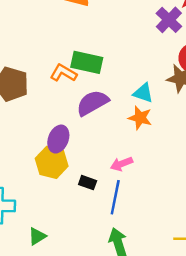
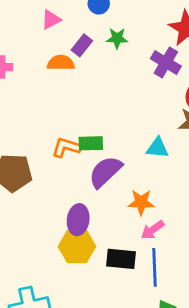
green rectangle: (87, 62) -> (91, 143), moved, size x0.7
orange star: (140, 118) -> (141, 202), moved
black rectangle: (88, 183) -> (121, 259), size x1.5

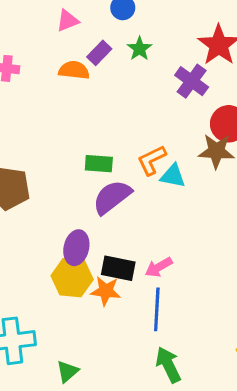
green star: (117, 38) -> (140, 49), turned 30
orange L-shape: (66, 147) -> (152, 160), moved, turned -48
orange star: (141, 202) -> (106, 291), moved
black rectangle: (121, 259) -> (118, 268), moved

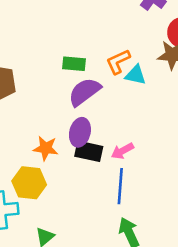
purple ellipse: (76, 248) -> (80, 132), moved
yellow hexagon: (72, 278) -> (29, 183), moved
orange star: (106, 291) -> (46, 148), moved

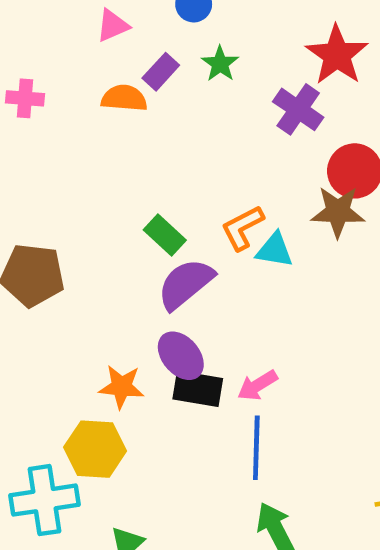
green rectangle: (74, 64) -> (165, 235), turned 40
purple ellipse: (80, 132) -> (181, 356), turned -52

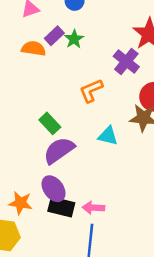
green star: (220, 64) -> (74, 39), moved
orange L-shape: (242, 228) -> (91, 91), moved
pink arrow: (257, 385) -> (93, 208), turned 30

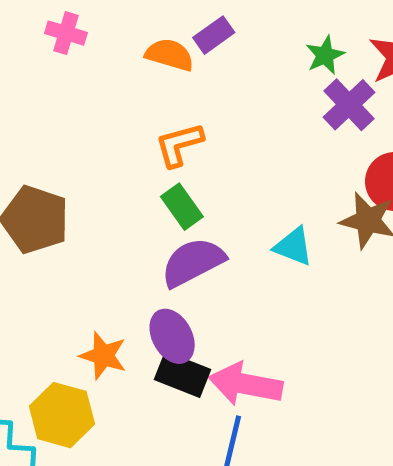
green star: (74, 39) -> (325, 55), moved
orange L-shape: (91, 91) -> (179, 145), moved
pink arrow: (93, 208) -> (246, 384), size x1.6

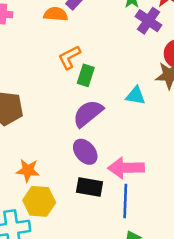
green rectangle: (182, 207) -> (86, 75), moved, turned 65
orange star: (103, 356) -> (28, 170), moved
black rectangle: (183, 374) -> (90, 187), moved

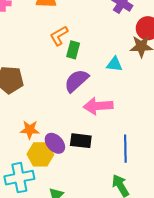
purple ellipse: (85, 152) -> (55, 143), moved
pink arrow: (126, 168) -> (98, 106), moved
blue line: (125, 201) -> (125, 149), moved

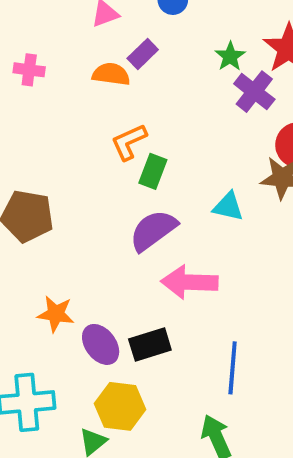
black rectangle: (81, 141) -> (150, 344), turned -30
yellow hexagon: (40, 154) -> (120, 406), moved

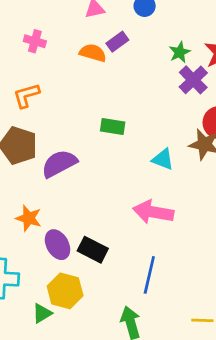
orange L-shape: (129, 142) -> (26, 95), moved
green rectangle: (153, 171) -> (113, 126), turned 70
purple semicircle: (153, 230) -> (59, 164), moved
pink arrow: (189, 282) -> (153, 212), moved
black rectangle: (150, 344) -> (93, 250), turned 36

